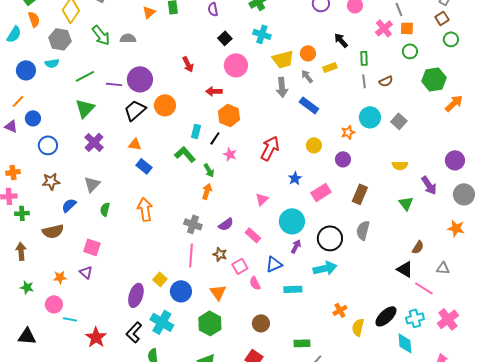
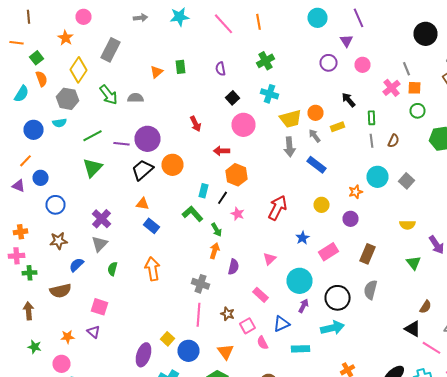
brown semicircle: (386, 81) -> (394, 141), turned -40
purple cross: (94, 142) -> (102, 219), moved
purple semicircle: (226, 224) -> (234, 267), moved, turned -42

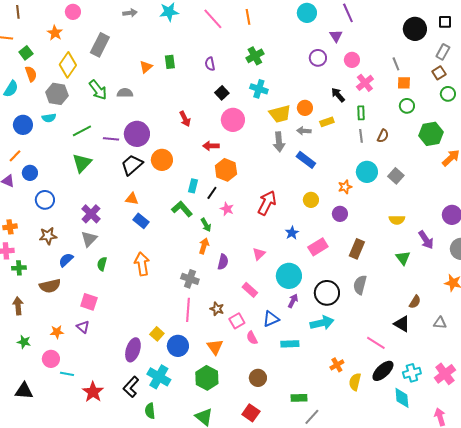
pink cross: (392, 88) -> (365, 83), moved
gray arrow: (314, 136) -> (304, 131), turned -48
pink line: (432, 348) -> (376, 343), moved

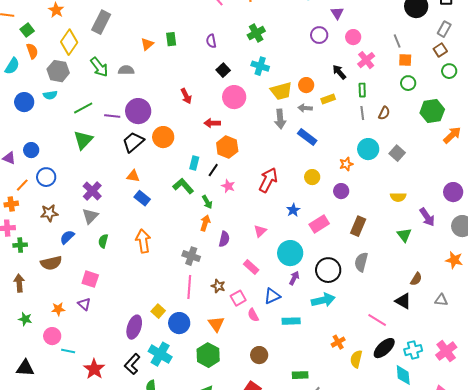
orange line: (15, 156) -> (22, 185), moved

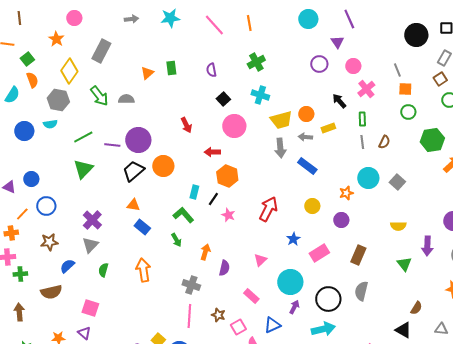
green arrow: (207, 202) -> (176, 240), moved
purple arrow: (427, 217) -> (427, 246), turned 36

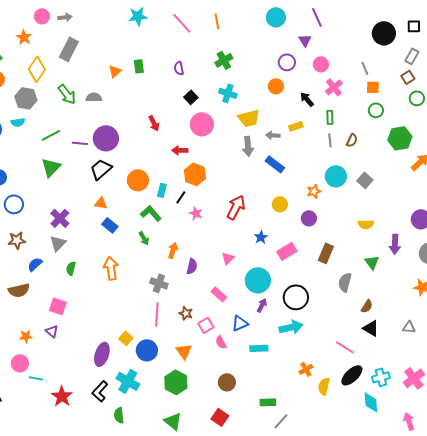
gray arrow: (131, 19) -> (65, 17), moved
orange circle: (306, 114) -> (276, 86), moved
orange circle: (163, 166) -> (138, 180), moved
gray semicircle: (361, 291) -> (345, 282), moved
brown semicircle: (416, 308) -> (367, 306), moved

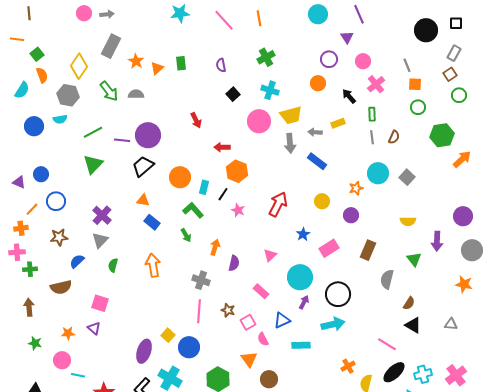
orange star: (24, 37) -> (136, 61), moved
pink circle: (202, 124) -> (259, 121), moved
orange triangle: (184, 351) -> (249, 359), moved

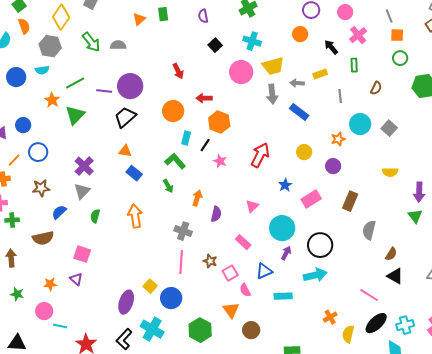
orange star: (136, 61) -> (52, 100), moved
gray line: (372, 137) -> (340, 96), moved
orange circle: (180, 177) -> (173, 111), moved
green triangle: (414, 259) -> (415, 216), moved

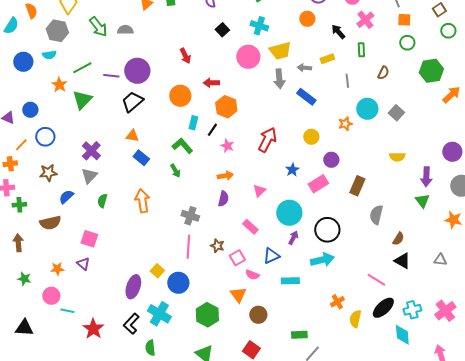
purple circle: (333, 166) -> (331, 160), moved
orange arrow: (197, 198) -> (225, 176), moved, turned 63
pink semicircle: (245, 290) -> (252, 275), turned -40

